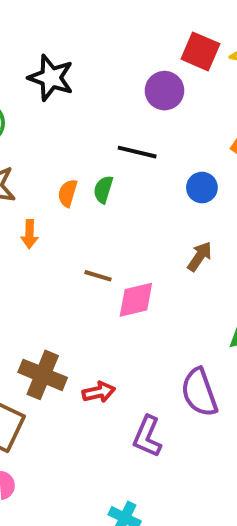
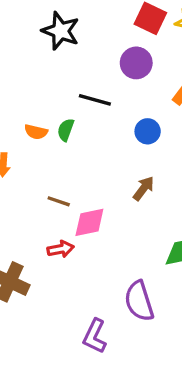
black star: (51, 78) -> (61, 31), moved
purple circle: (165, 91) -> (136, 63), moved
orange semicircle: (68, 193) -> (36, 132), turned -95
red arrow: (99, 392) -> (61, 249), moved

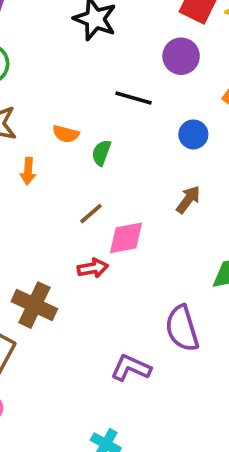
green semicircle: (66, 130) -> (101, 153), moved
brown line: (59, 201) -> (91, 214), turned -60
purple L-shape: (95, 336) -> (131, 368), turned 88

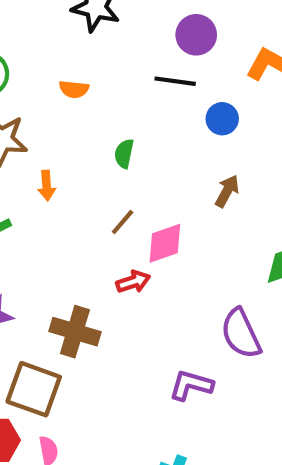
black line: (133, 98) -> (175, 81), moved
orange semicircle: (66, 134) -> (74, 89), moved

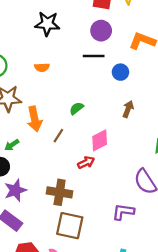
green semicircle: (124, 154) -> (76, 108), moved, turned 48
orange arrow: (47, 186) -> (35, 119), size x1.6
brown line: (123, 222) -> (58, 136), moved
brown square: (34, 389) -> (70, 226), moved

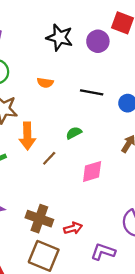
purple circle: (101, 31) -> (98, 41), moved
black line: (94, 56) -> (92, 92), moved
red arrow: (86, 162) -> (73, 228), moved

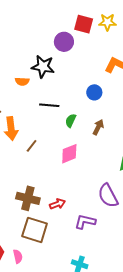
black star: (60, 37) -> (43, 67), moved
black line: (92, 92) -> (49, 105), moved
green semicircle: (74, 133) -> (71, 121), moved, turned -32

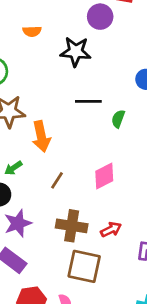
orange semicircle: (22, 81) -> (32, 31), moved
brown line: (32, 146) -> (57, 180), moved
pink diamond: (69, 154) -> (104, 176), moved

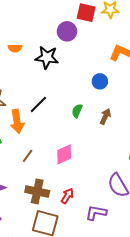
orange semicircle: (32, 31) -> (15, 48), moved
black line: (88, 101) -> (38, 104), moved, turned -48
red arrow: (111, 230) -> (67, 196), turned -35

